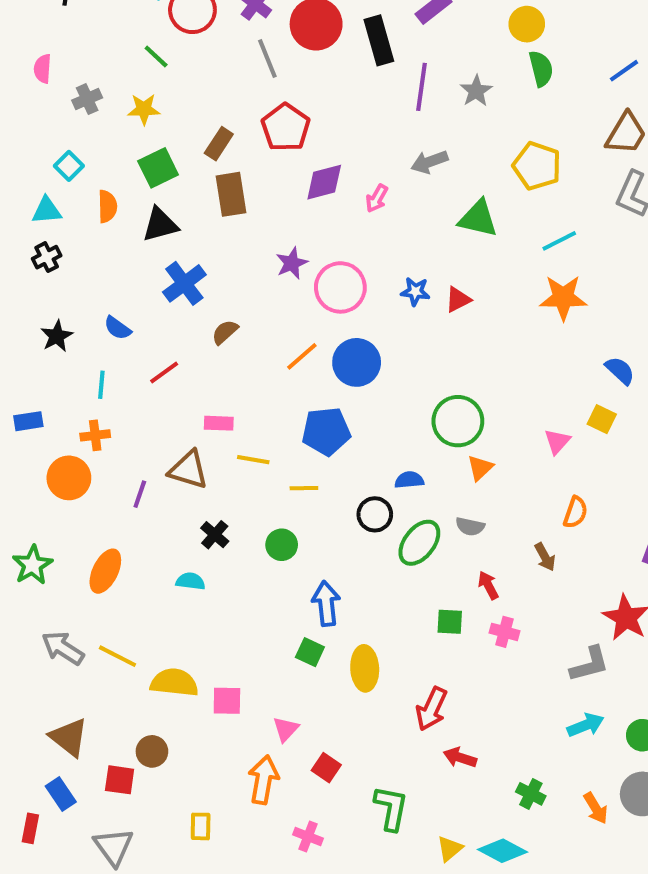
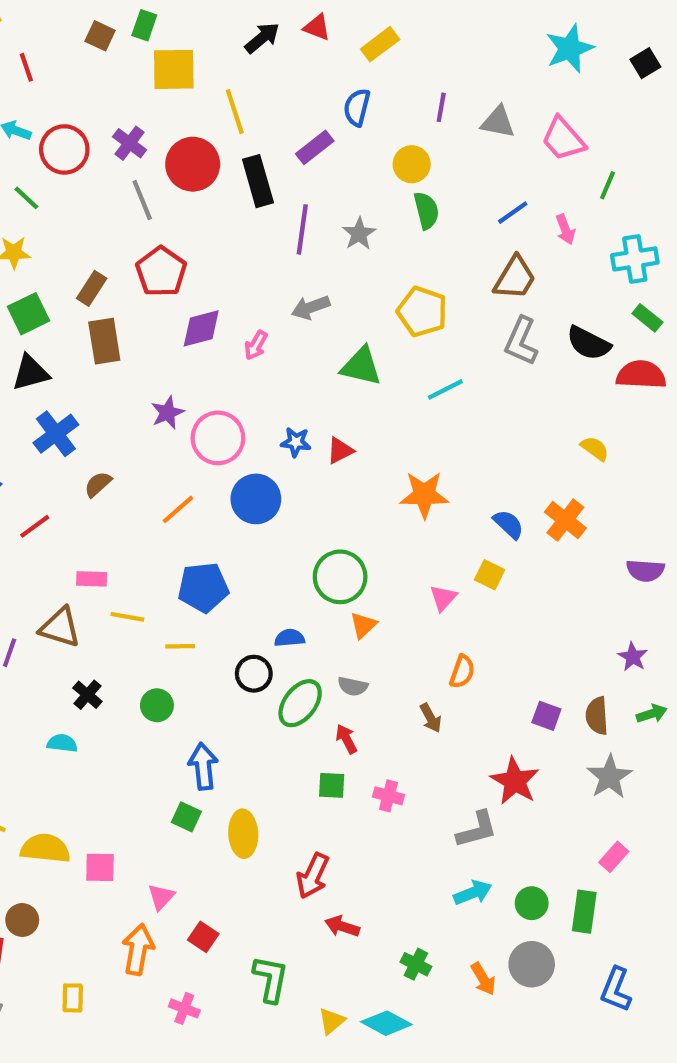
orange star: (563, 298) -> (424, 495), moved
blue circle: (357, 362) -> (256, 499), moved
red arrow: (488, 585) -> (346, 739), moved

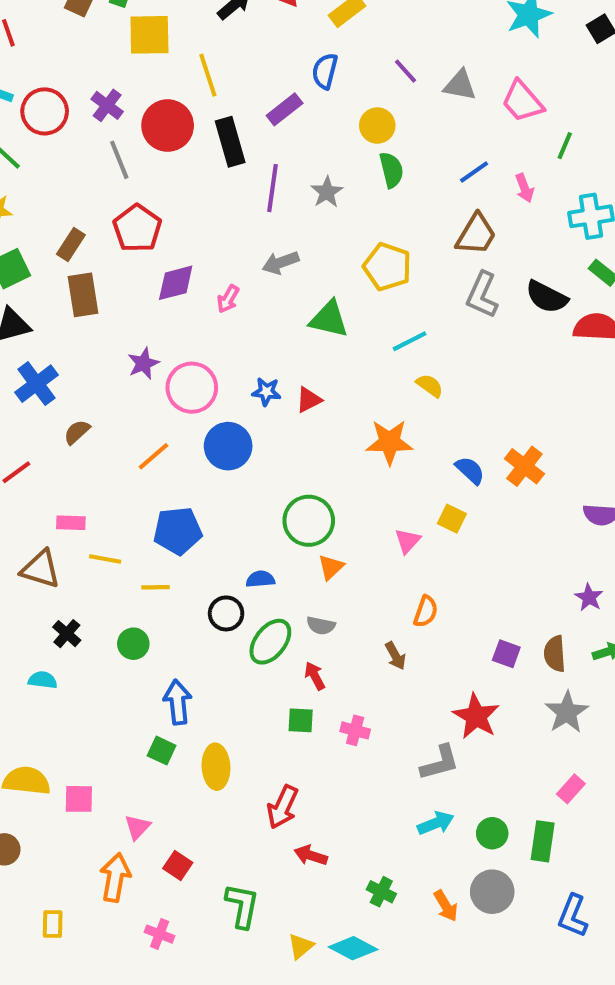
purple line: (441, 107) -> (406, 71), turned -52
yellow semicircle: (595, 448) -> (430, 386), moved

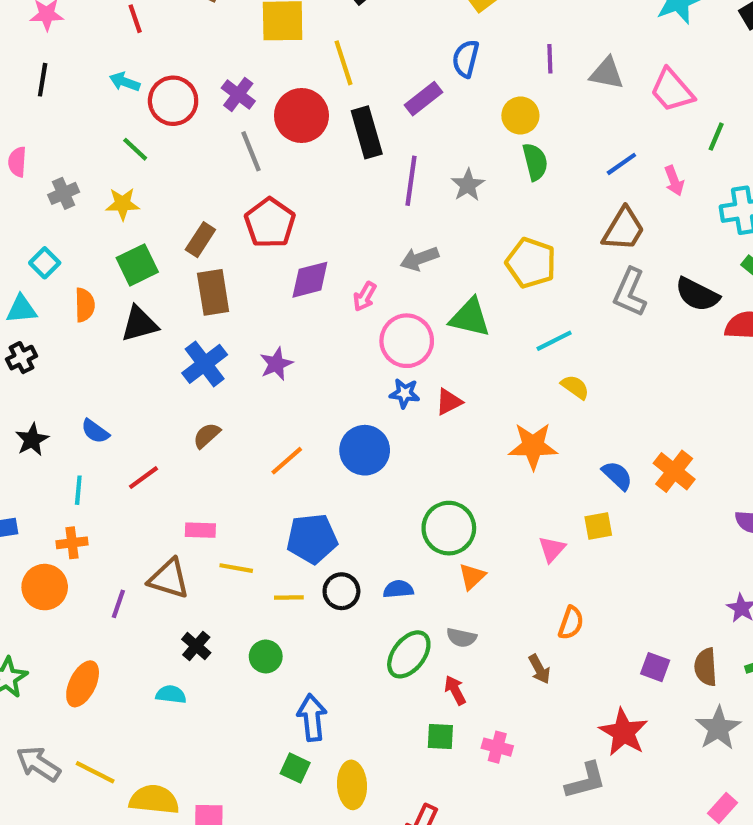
purple line: (406, 71) -> (550, 59), turned 40
blue cross: (37, 384) -> (205, 364), moved
pink circle: (192, 388) -> (407, 341), moved
yellow square: (452, 519) -> (598, 526), turned -36
black circle: (226, 613) -> (341, 591), moved

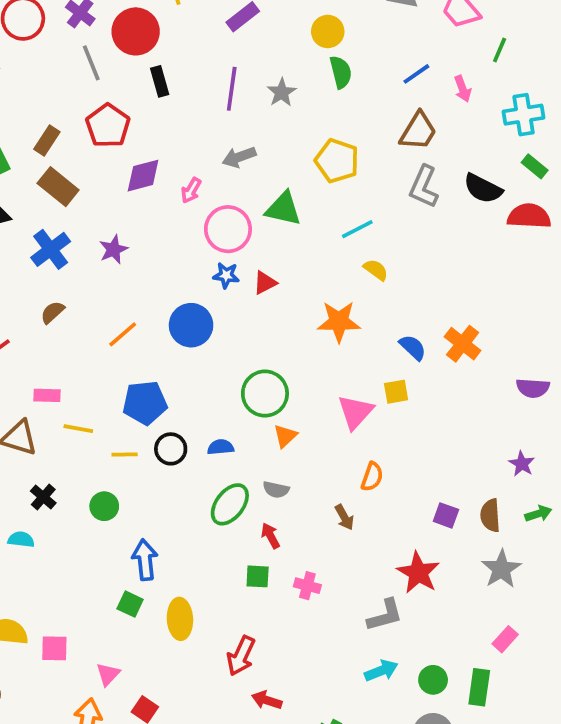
black rectangle: (367, 132) -> (160, 81), moved, size x0.7
brown rectangle: (213, 292) -> (58, 187), turned -42
pink triangle: (552, 549) -> (355, 412), size x1.5

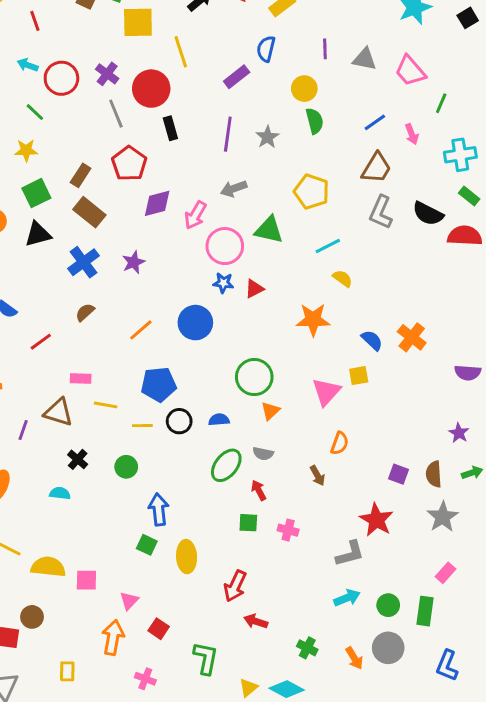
pink arrow: (191, 190) -> (195, 215), size x1.4

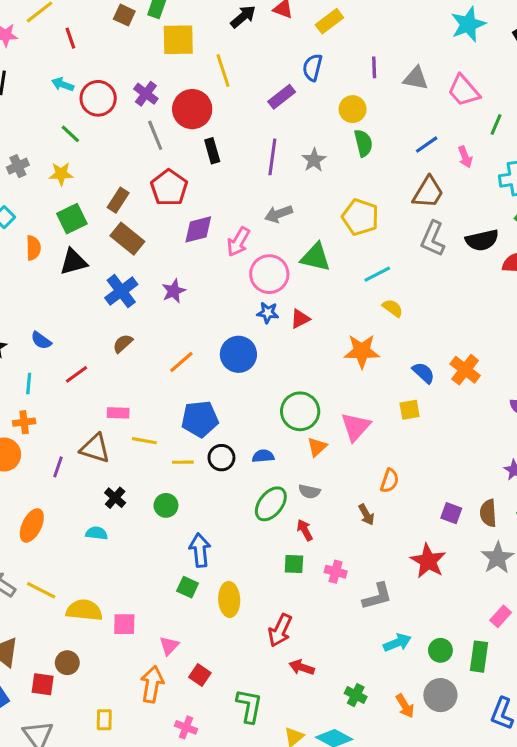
black semicircle: (428, 214) -> (482, 240), turned -40
pink triangle: (326, 392) -> (356, 427), moved
gray L-shape: (350, 554) -> (377, 596), moved

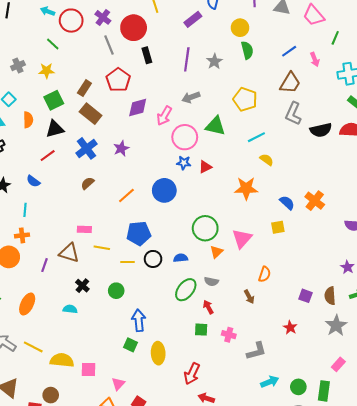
black semicircle: (482, 240) -> (321, 130), moved
red line: (77, 374) -> (48, 156), moved
red star: (428, 561) -> (290, 328), size x0.6

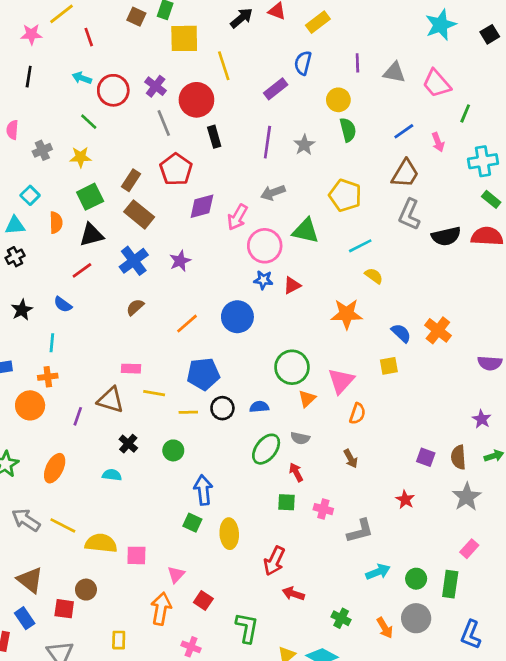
orange semicircle: (265, 274) -> (357, 414), moved

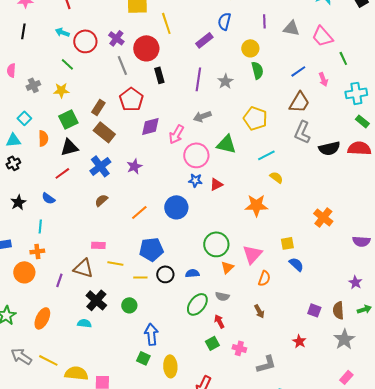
green line: (465, 113) -> (343, 58), turned -48
blue semicircle: (401, 333) -> (296, 264), moved
black cross: (128, 444) -> (96, 300), size x1.5
green square: (287, 502) -> (212, 343), turned -32

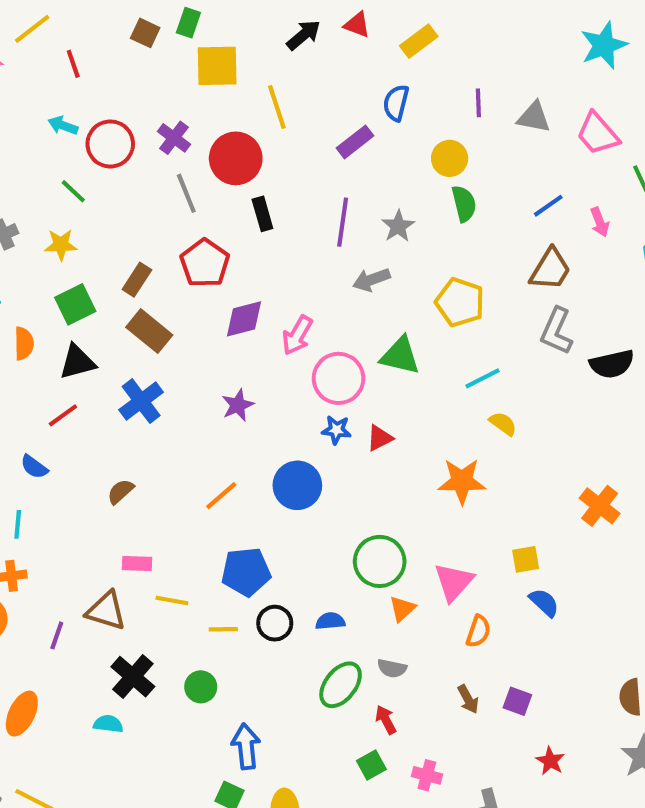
gray arrow: (202, 116) -> (371, 280), moved
purple star: (134, 166) -> (238, 405), moved
brown semicircle: (101, 200) -> (121, 491), moved
purple square: (314, 310) -> (517, 701), moved

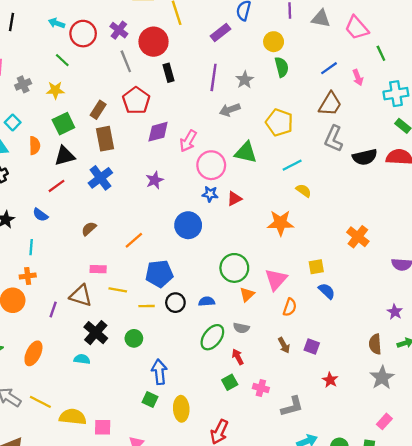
brown rectangle: (149, 331) -> (105, 139), turned 40
orange line: (221, 496) -> (134, 240), moved

